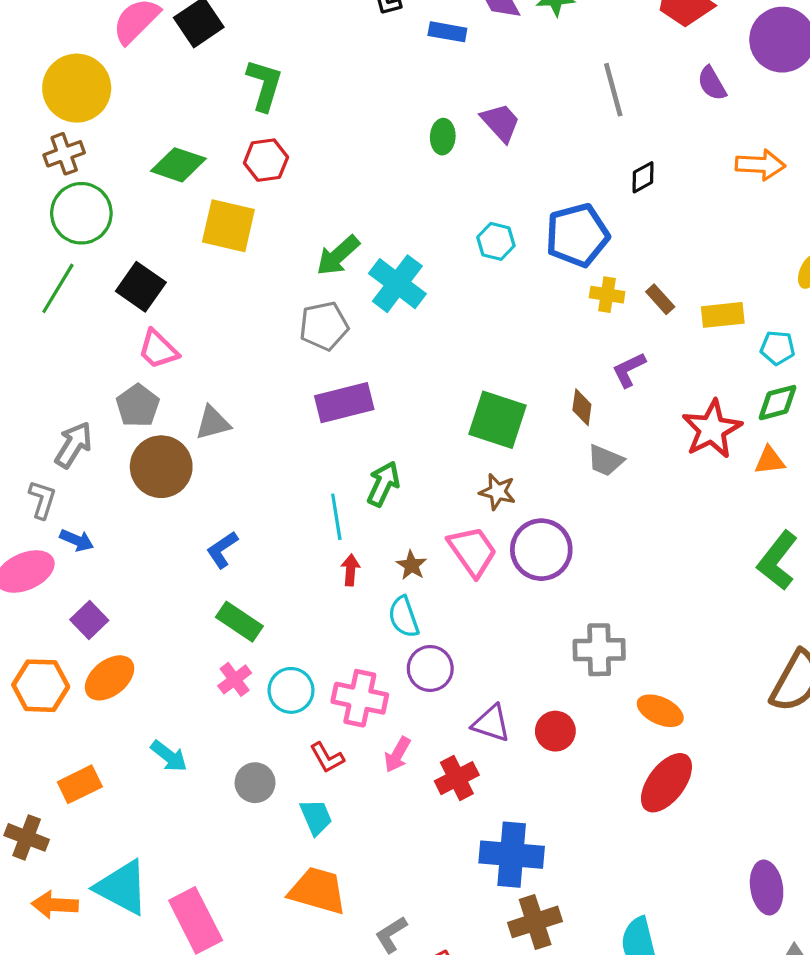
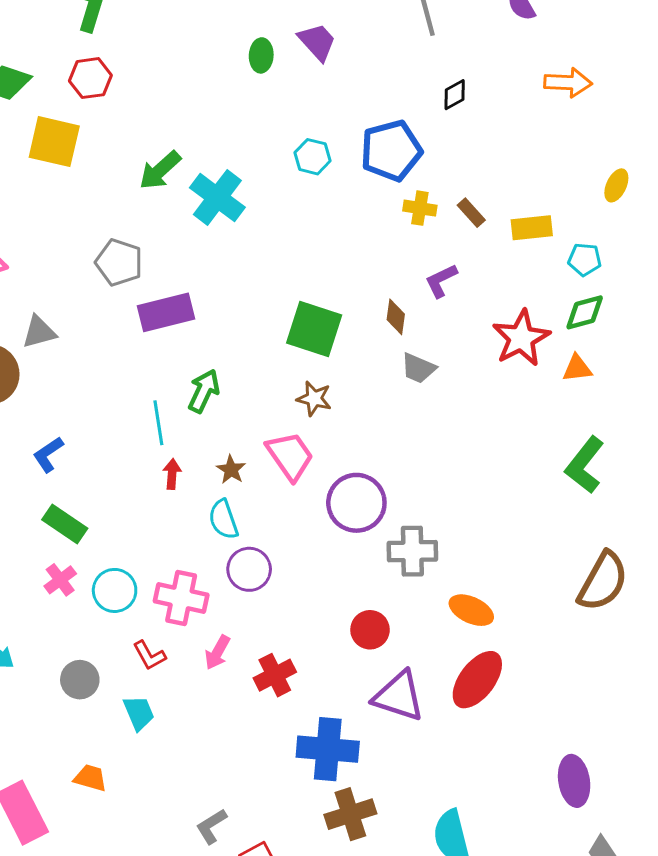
gray pentagon: (324, 326) -> (119, 262), moved, turned 30
purple circle: (541, 550) -> (356, 503), moved
purple triangle: (491, 723) -> (399, 696), moved, size x1.4
orange trapezoid: (318, 891) -> (90, 778), moved, size x0.6

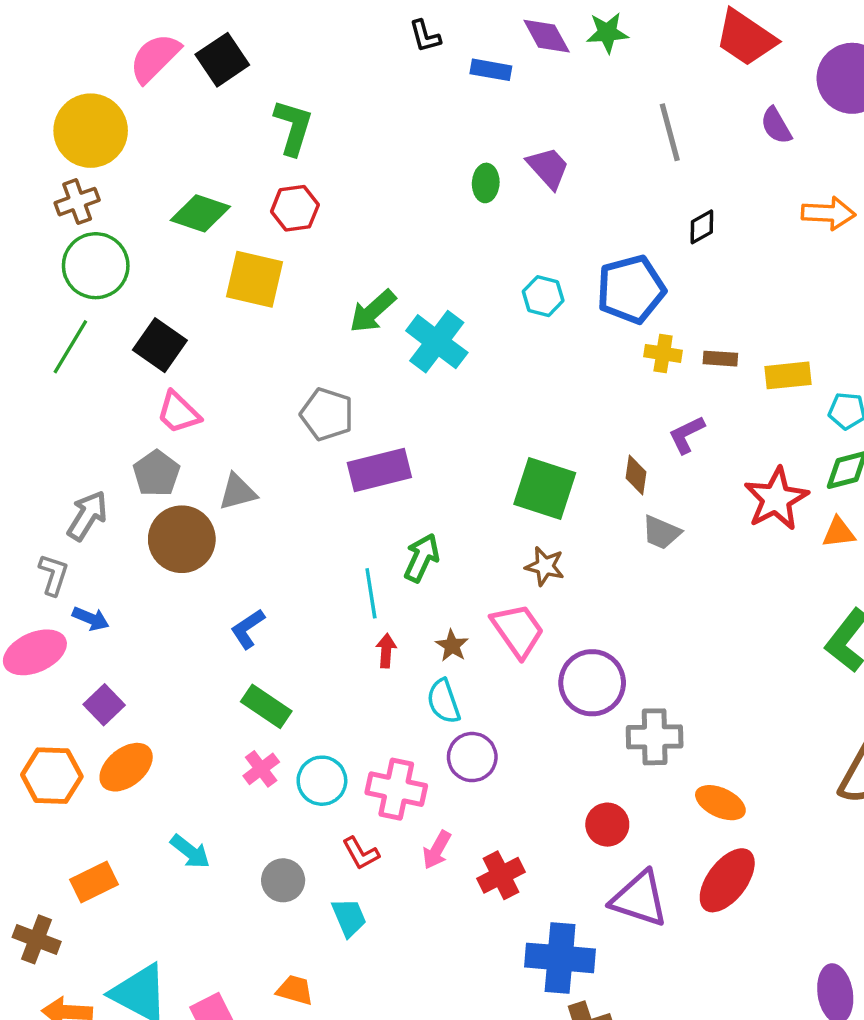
brown rectangle: (471, 213) -> (720, 359), turned -44

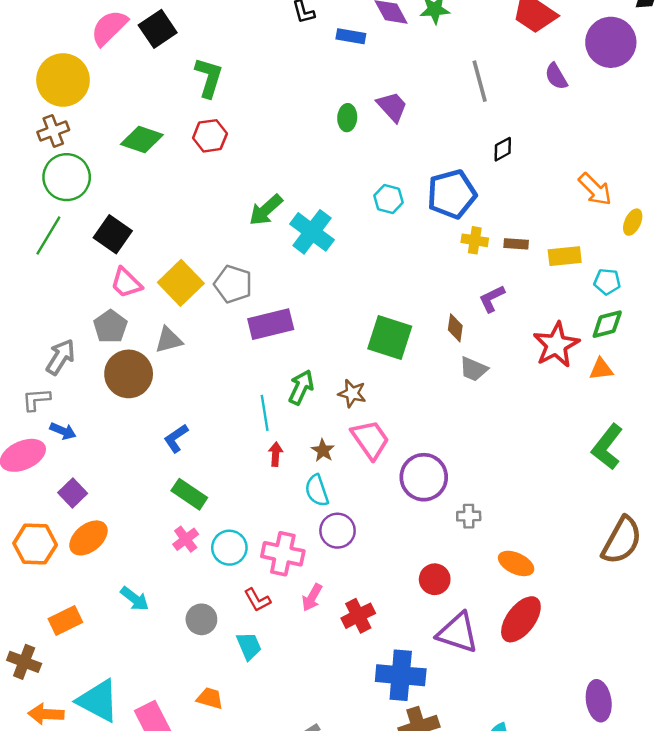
orange arrow: (828, 213) -> (595, 189), moved, turned 42
yellow square: (254, 279) -> (181, 283), moved, turned 33
brown star: (545, 566) -> (352, 393), moved
gray L-shape: (53, 575) -> (36, 399), turned -112
gray cross: (655, 737) -> (469, 516), size x0.6

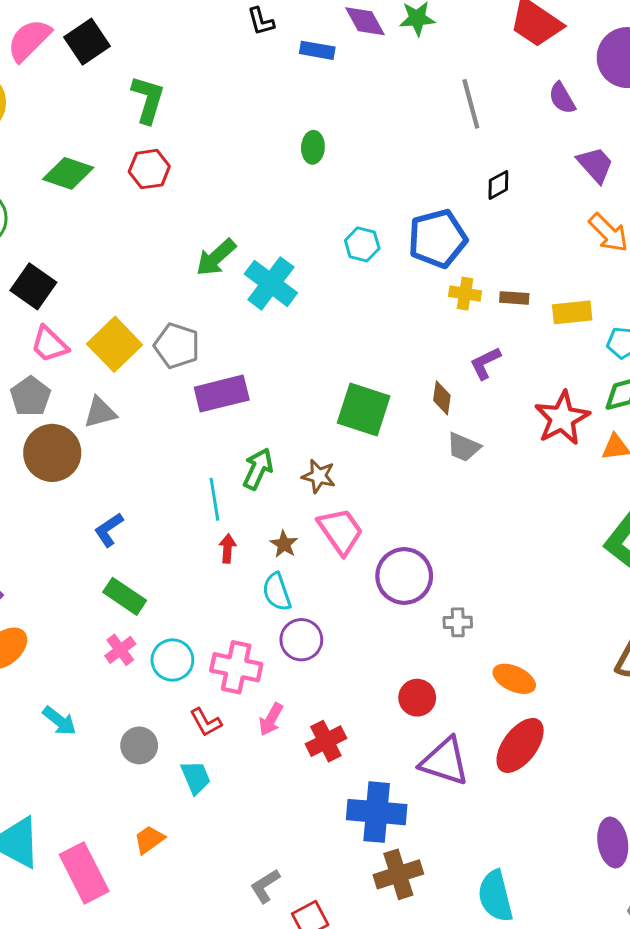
purple trapezoid: (392, 107) -> (595, 165), moved
orange trapezoid: (210, 698) -> (149, 840), turned -52

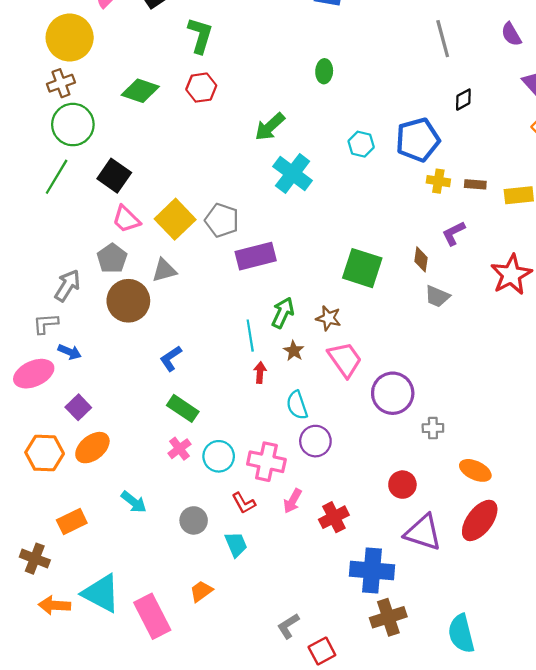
green arrow: (216, 257) -> (270, 127), moved
brown star: (284, 544) -> (294, 351), moved

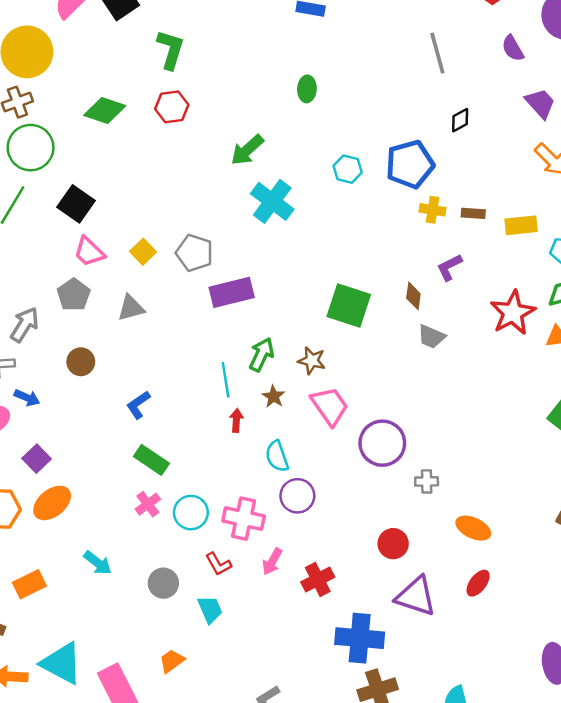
yellow square: (175, 219) -> (143, 252), size x0.6
brown circle: (128, 301) -> (81, 362), moved, size x0.6
red ellipse: (480, 520) -> (478, 583), size x0.6

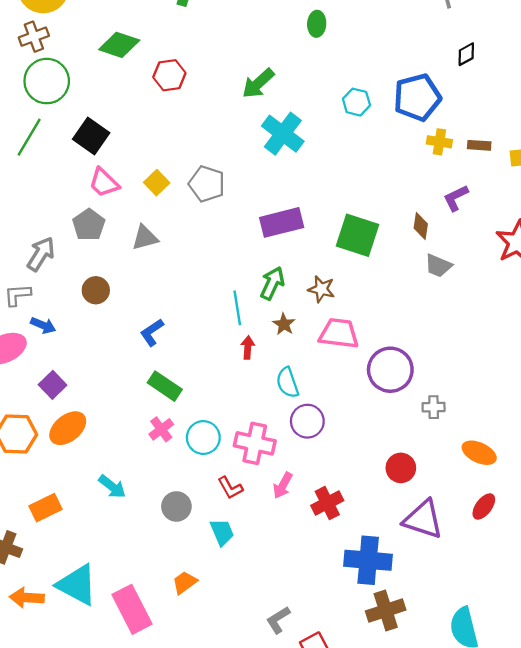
red hexagon: (172, 107) -> (169, 75), moved
purple rectangle: (232, 292) -> (282, 222), moved
pink trapezoid: (330, 406) -> (339, 333), turned -48

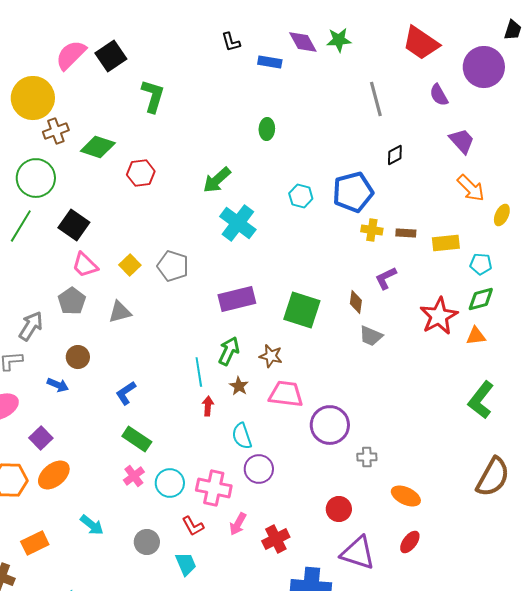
brown cross: (34, 37) -> (56, 131), moved
blue arrow: (43, 325) -> (58, 385), moved

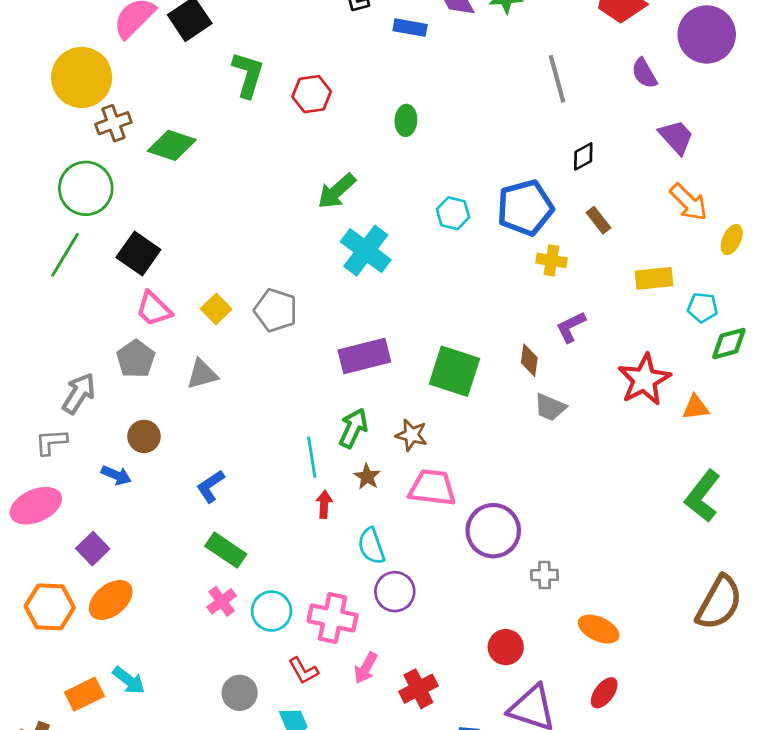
red hexagon: (141, 173) -> (312, 94), moved
brown rectangle: (406, 233) -> (599, 220), moved, turned 48
green diamond: (481, 299) -> (729, 344), moved
cyan arrow: (92, 525) -> (129, 680), moved

